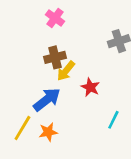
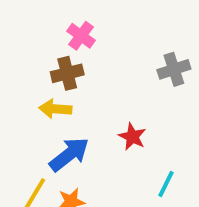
brown cross: (55, 57) -> (67, 73), moved
yellow arrow: (66, 71) -> (55, 109), moved, turned 55

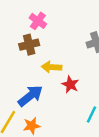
yellow arrow: (55, 109) -> (52, 67), moved

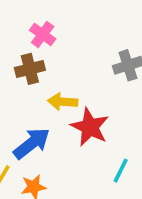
red star: (70, 85) -> (90, 127), size x1.5

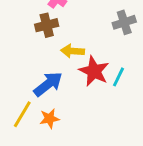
cyan line: (121, 171) -> (118, 77), moved

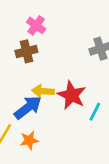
yellow arrow: (72, 51) -> (43, 91), moved
cyan line: (118, 77) -> (95, 112), moved

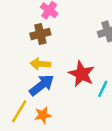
yellow arrow: (43, 91) -> (40, 64), moved

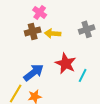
yellow arrow: (40, 64) -> (53, 33), moved

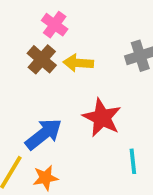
brown cross: (33, 31) -> (42, 59), turned -35
cyan line: (83, 75) -> (133, 161), moved, turned -32

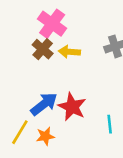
pink cross: (55, 25) -> (52, 24), size x1.5
red star: (102, 118) -> (72, 107), moved

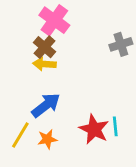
yellow arrow: (69, 52) -> (44, 64), moved
red star: (72, 107) -> (94, 129), moved

